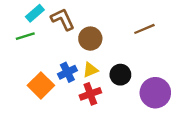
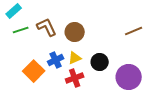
cyan rectangle: (35, 13) -> (14, 11), moved
brown L-shape: (63, 19) -> (47, 27), moved
brown line: (144, 29) -> (134, 31), moved

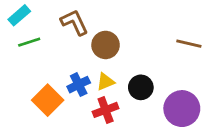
brown L-shape: (47, 27) -> (74, 22), moved
brown line: (134, 31) -> (189, 44), turned 36

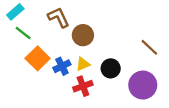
green line: (29, 42) -> (23, 33), turned 56
brown line: (189, 44) -> (149, 47), moved, turned 30
orange square: (48, 100) -> (38, 58), moved

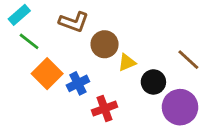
brown L-shape: (59, 17) -> (74, 22), turned 135
yellow triangle: (83, 64) -> (127, 62), moved
black circle: (111, 68) -> (153, 82), moved

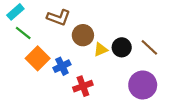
black circle: (153, 82) -> (122, 47), moved

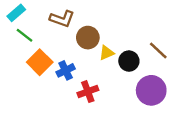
black circle: (122, 47) -> (129, 61), moved

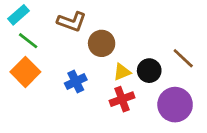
yellow triangle: (107, 53) -> (122, 72), moved
orange square: (40, 62) -> (25, 72), moved
red cross: (88, 92) -> (122, 99), moved

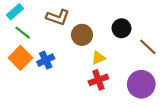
black circle: (149, 71) -> (121, 28), moved
blue cross: (76, 81) -> (46, 60), moved

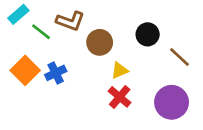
green line: (23, 33) -> (41, 32), moved
red cross: (98, 80) -> (120, 97), turned -30

